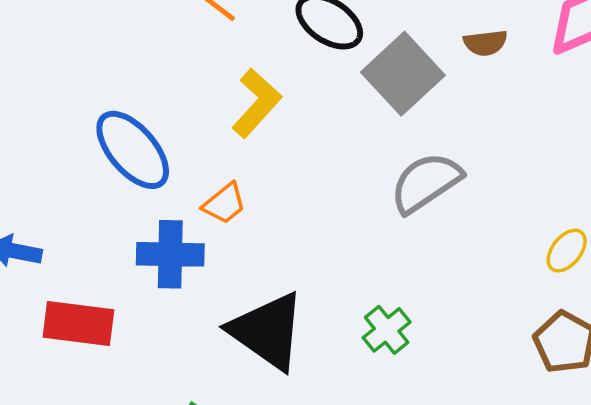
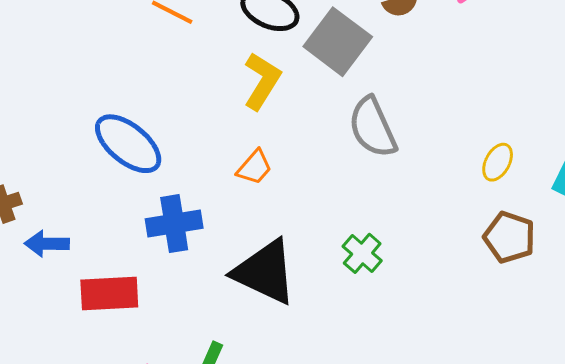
yellow L-shape: (257, 103) -> (262, 81), moved
gray semicircle: (426, 183) -> (373, 127), turned -70
orange trapezoid: (224, 204) -> (254, 167), moved

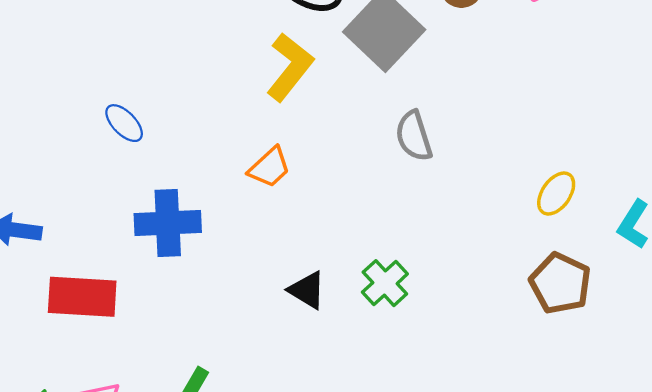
gray semicircle: (373, 127) -> (414, 136), size x0.7
blue ellipse: (128, 144) -> (124, 123), size x0.5
black triangle: (265, 272) -> (307, 290), moved, size x0.5

